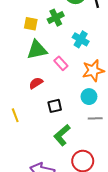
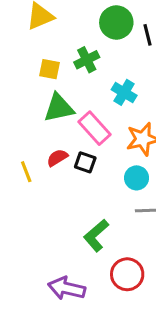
pink rectangle: (61, 63) -> (95, 128), size x1.5
black square: (55, 106) -> (85, 162), moved, turned 32
yellow line: (15, 115) -> (26, 172), moved

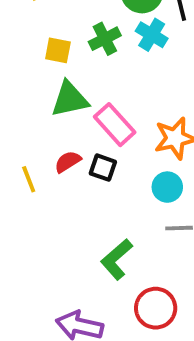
cyan cross: (124, 92) -> (152, 35), moved

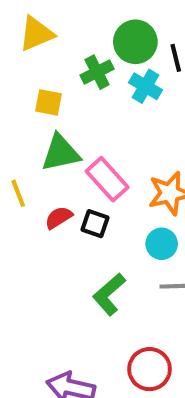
green cross: (105, 39) -> (97, 72), moved
yellow line: (29, 179) -> (18, 193), moved
green L-shape: (117, 259) -> (109, 294), moved

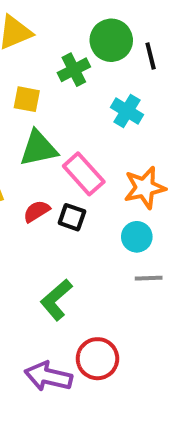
cyan cross: (145, 86) -> (127, 111), moved
green L-shape: (109, 294) -> (56, 300), moved
red circle: (150, 369) -> (97, 359), moved

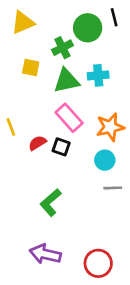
black line: (151, 56) -> (114, 17), moved
cyan cross: (127, 111) -> (98, 75), turned -36
green triangle: (39, 148) -> (66, 81), moved
red circle: (97, 359) -> (98, 263), moved

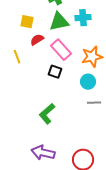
yellow square: (31, 67) -> (27, 22), moved
red semicircle: (37, 143) -> (37, 40), moved

